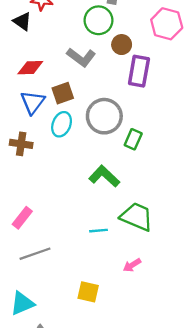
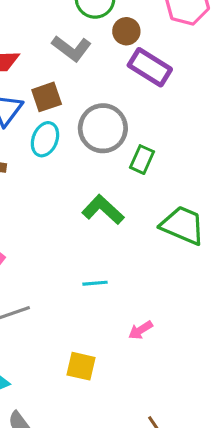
purple rectangle: (139, 71) -> (150, 67), turned -68
green trapezoid: (137, 217) -> (183, 225), moved

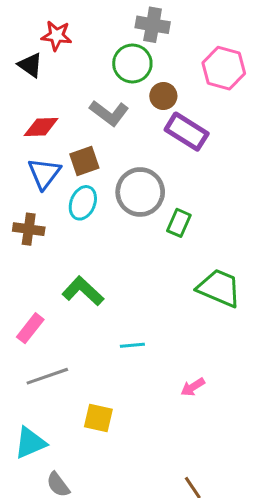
green L-shape: (103, 210) -> (83, 291), moved
pink arrow: (140, 330) -> (193, 387), moved
yellow square: (81, 366) -> (98, 418), moved

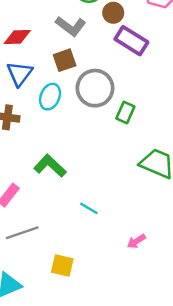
brown square: (84, 161) -> (65, 60), moved
cyan line: (132, 345) -> (89, 208), turned 36

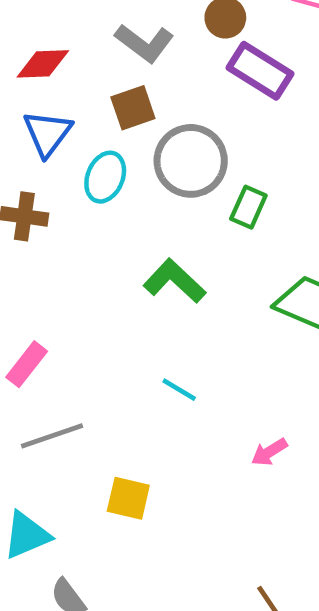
green L-shape: (50, 166) -> (174, 281), moved

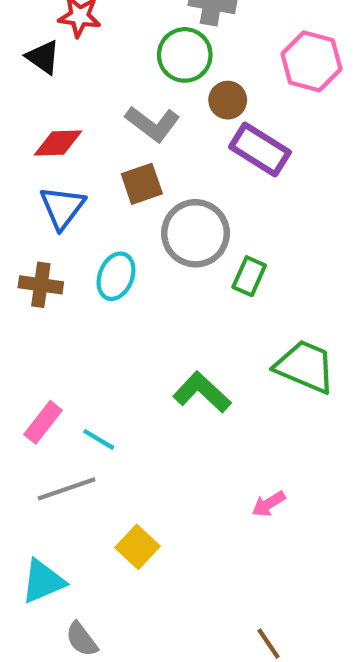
cyan ellipse: (105, 177) -> (116, 276), moved
green L-shape: (174, 281) -> (202, 392), moved
cyan line: (179, 390) -> (99, 439), moved
yellow square: (128, 498) -> (137, 547), turned 30

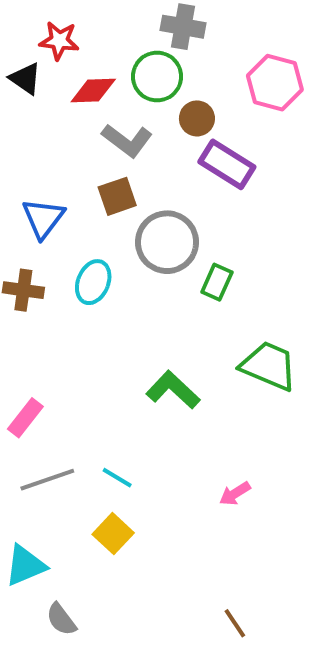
red diamond: (58, 143) -> (93, 91), moved
cyan line: (99, 439) -> (117, 478), moved

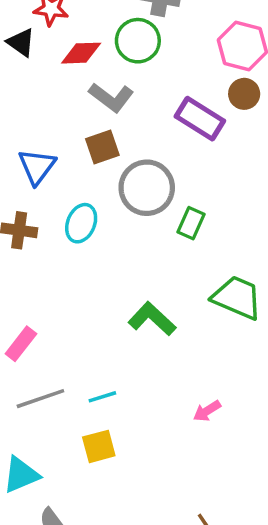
brown circle: (197, 118) -> (244, 94), moved
cyan line: (117, 478) -> (102, 397), turned -48
yellow square: (113, 534) -> (99, 446), turned 32

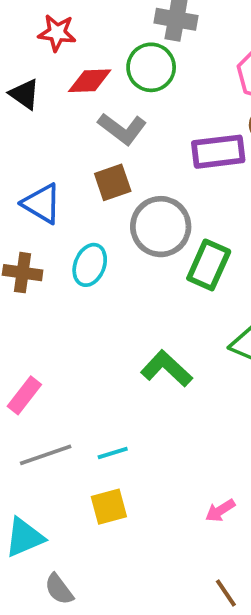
black triangle: (21, 42) -> (24, 94), moved
purple rectangle: (200, 119) -> (218, 152), turned -39
blue triangle: (37, 166) -> (42, 204), turned -36
green rectangle: (191, 223) -> (209, 265), size x1.4
pink arrow: (207, 411) -> (220, 511), moved

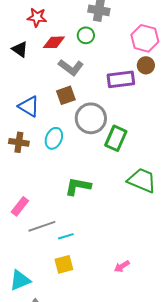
green circle: (151, 67) -> (86, 35), size x0.7
green L-shape: (166, 369) -> (78, 186), moved, turned -32
gray line: (46, 455) -> (42, 226), moved

